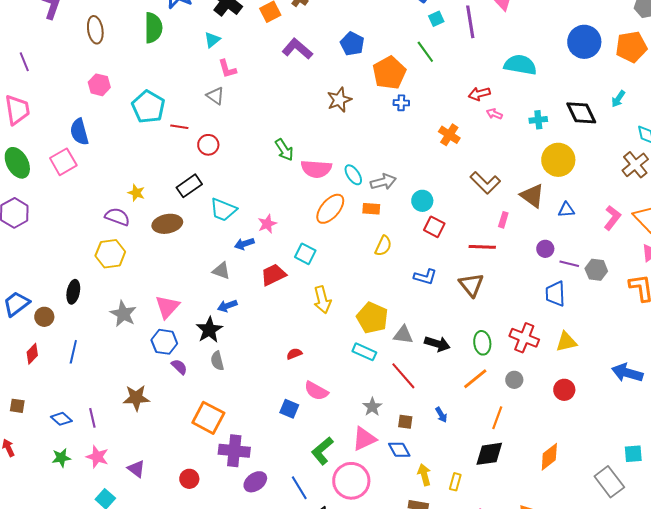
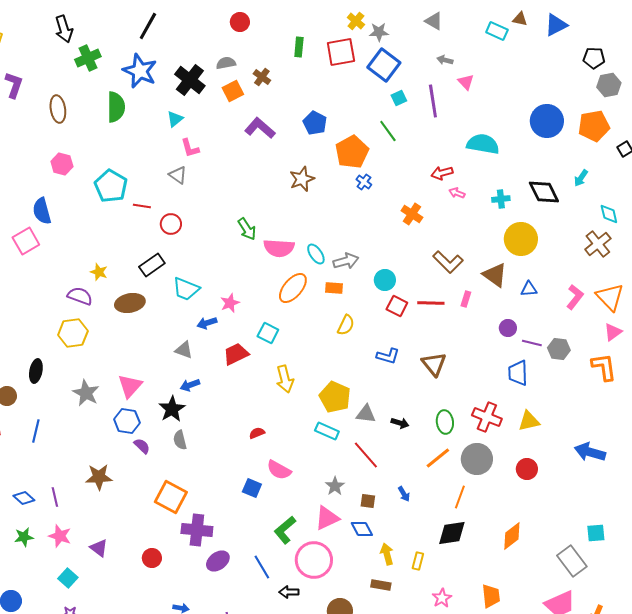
blue cross: (401, 103) -> (364, 182), turned 35
red line: (482, 247) -> (431, 303), moved
black arrow: (437, 344) -> (400, 423), size x0.7
gray circle: (514, 380) -> (477, 459), size x1.8

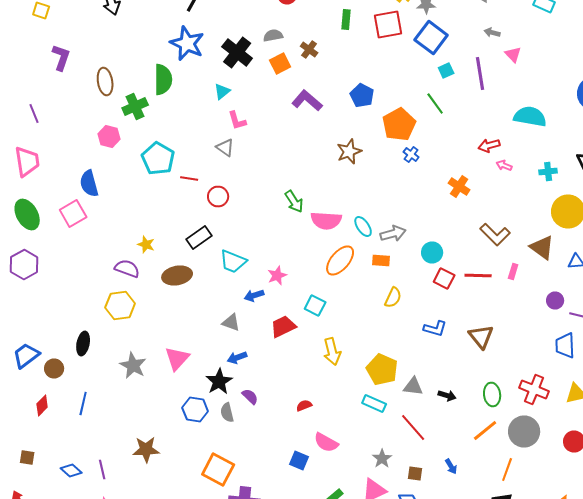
green cross: (88, 58) -> (135, 106), moved
blue hexagon: (127, 421) -> (195, 410), moved
purple semicircle: (142, 446) -> (250, 396), moved

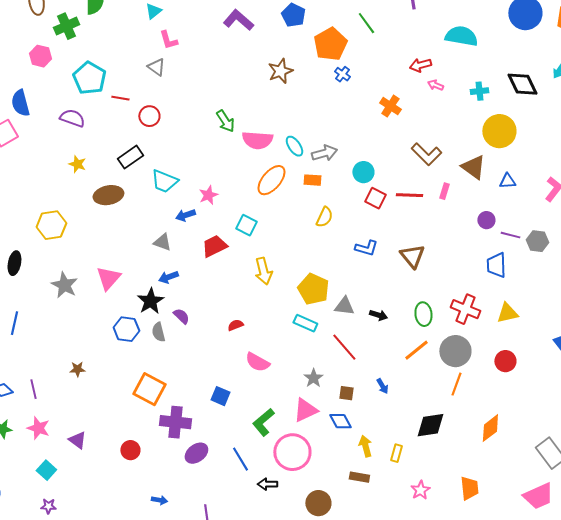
purple semicircle: (127, 268) -> (72, 118), moved
brown star: (146, 450) -> (77, 369), size x0.6
blue square: (299, 460) -> (220, 396), moved
orange line: (507, 470) -> (456, 384), moved

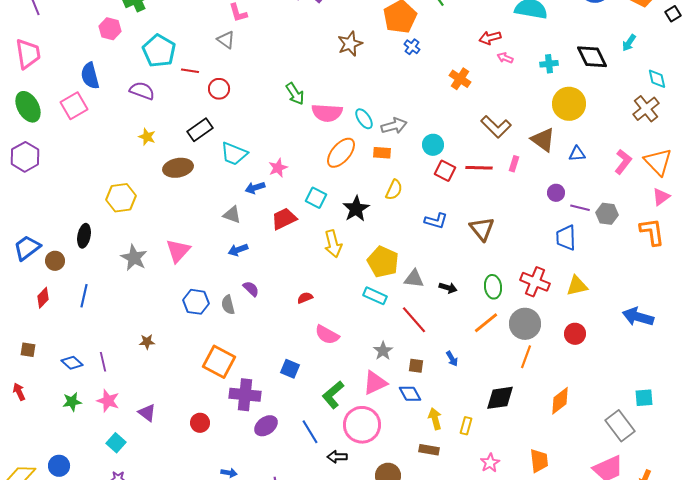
black star: (150, 301) -> (356, 209), moved

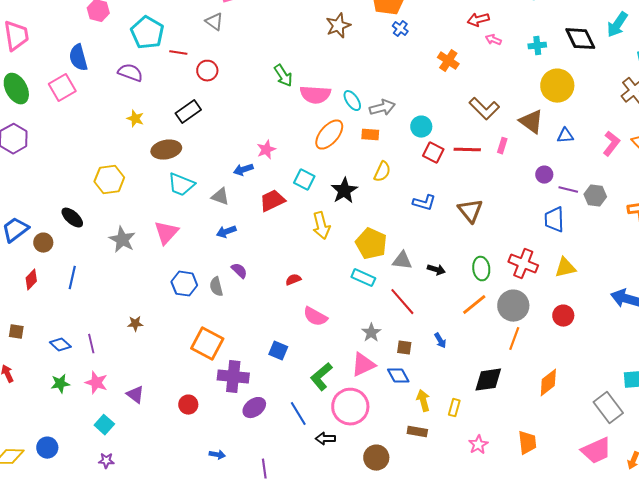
cyan arrow: (629, 43) -> (617, 25), size x1.5
cyan trapezoid: (234, 154) -> (181, 185), moved
black ellipse: (84, 236) -> (72, 218), turned -60

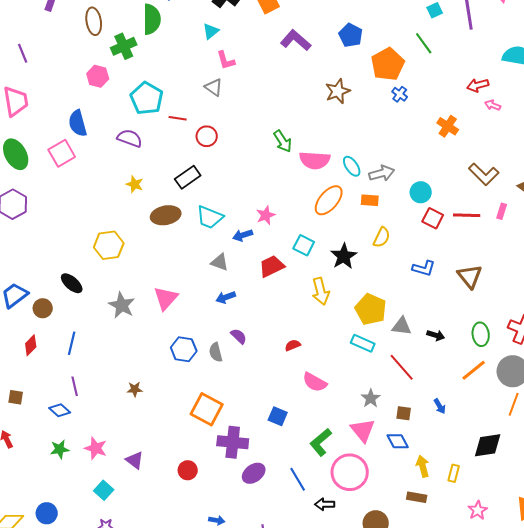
cyan trapezoid: (181, 185) -> (210, 217), moved
purple line: (91, 344) -> (75, 386), moved
pink triangle: (363, 365) -> (363, 430), turned -44

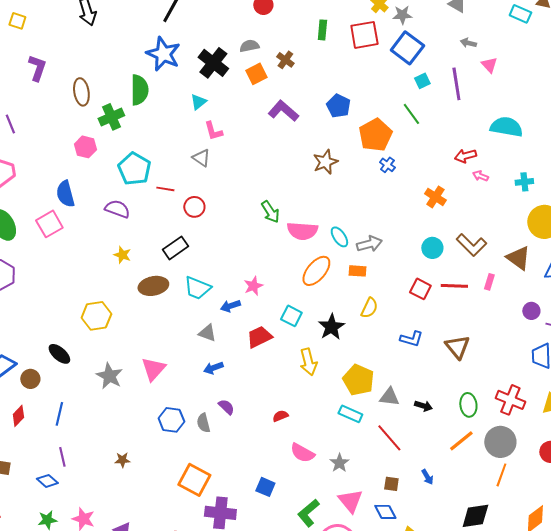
cyan circle: (421, 192) -> (432, 248), moved
gray star: (371, 398) -> (339, 463), moved

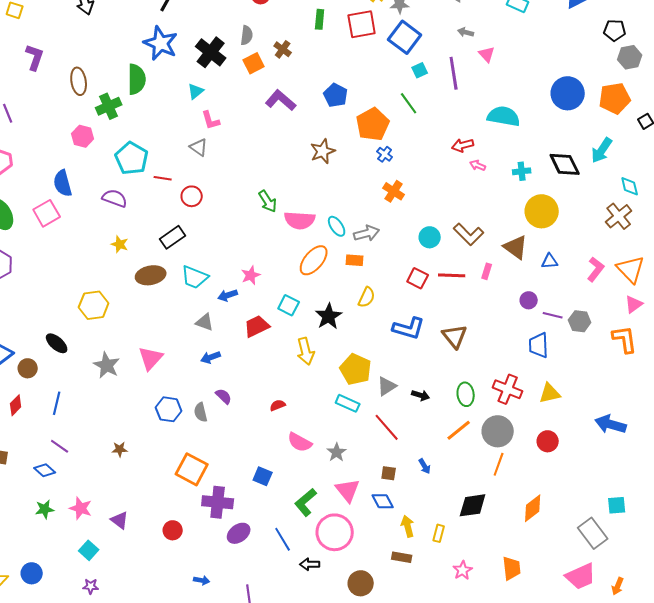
gray semicircle: (249, 46) -> (247, 35), turned 108
orange cross: (435, 197) -> (394, 191), moved
blue L-shape: (411, 339) -> (409, 328), size x1.4
gray triangle: (389, 397) -> (387, 386), turned -40
purple line: (62, 457) -> (60, 446), turned -42

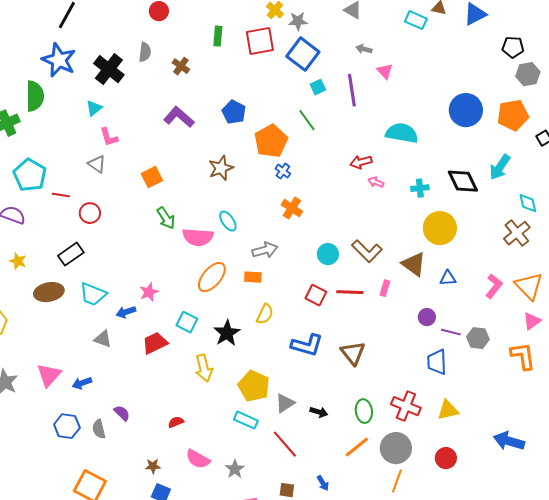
orange square: (254, 63) -> (152, 177), moved
cyan ellipse: (337, 226) -> (228, 221), moved
blue arrow: (211, 357) -> (82, 383), moved
brown star: (120, 449) -> (153, 466), moved

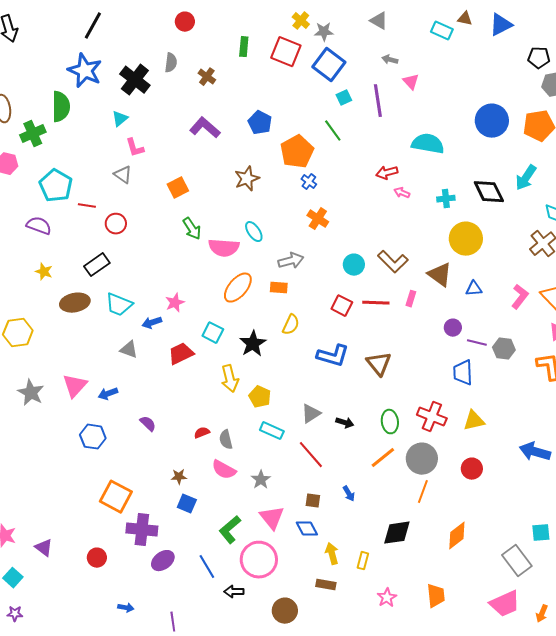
red square: (260, 41) -> (286, 52), turned 32
yellow pentagon: (254, 386) -> (260, 397), moved, size x0.7
gray semicircle: (99, 429) -> (226, 440), moved

